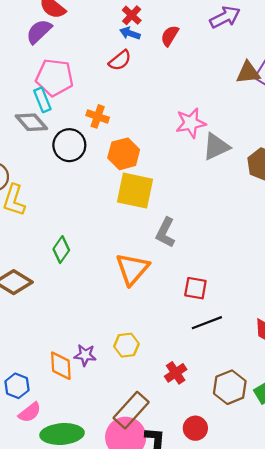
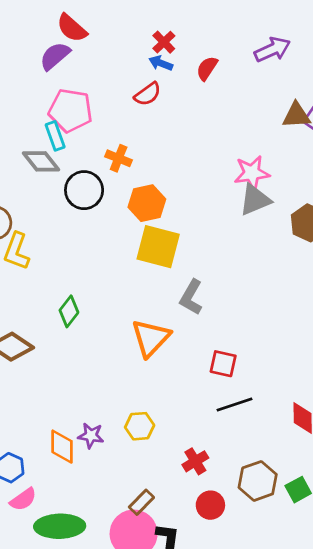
pink star: (191, 123) -> (252, 173), moved
brown rectangle: (131, 410) -> (141, 502), size x0.6
red circle: (195, 428) -> (210, 505), moved

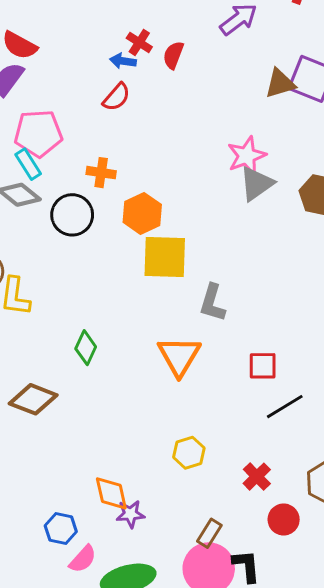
red cross: (164, 42) -> (139, 42), moved
purple star: (91, 436) -> (130, 514), moved

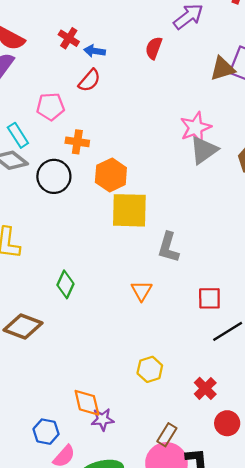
red cross: (139, 42) -> (69, 38), moved
red semicircle: (173, 55) -> (154, 48), moved
pink pentagon: (38, 133) -> (50, 107), moved, size x0.7
orange triangle: (179, 356) -> (142, 291), size x0.6

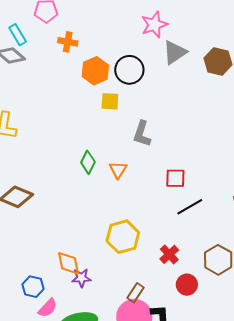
pink star: (196, 128) -> (154, 25), moved
black circle: (54, 176) -> (129, 70), moved
yellow square: (129, 210) -> (110, 101), size x0.6
green diamond: (65, 284) -> (88, 162), moved
yellow hexagon: (150, 369) -> (123, 237), size x1.5

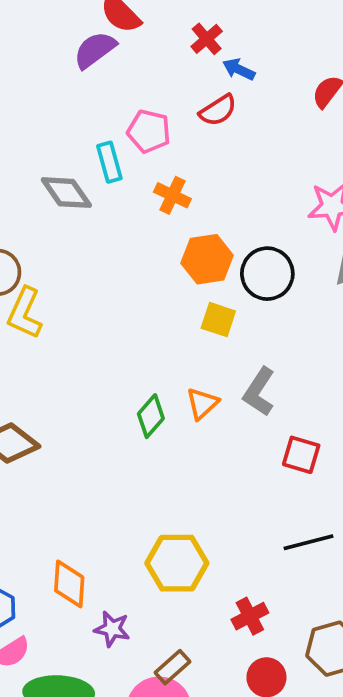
cyan rectangle: (18, 35) -> (109, 162), moved
orange triangle: (118, 170) -> (202, 404), moved
red square: (175, 178) -> (301, 455), moved
purple star: (81, 278) -> (112, 629), moved

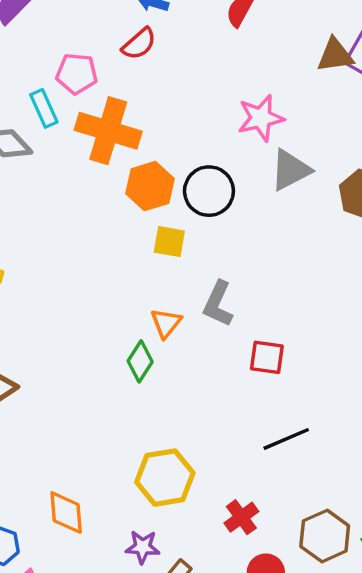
orange cross: (172, 195) -> (108, 131), size x1.8
green diamond: (151, 416) -> (140, 361), moved
purple star: (112, 629) -> (143, 547), moved

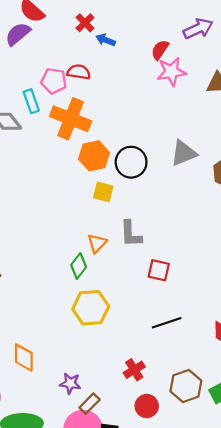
red semicircle: (139, 44) -> (79, 72), moved, turned -135
pink star: (261, 118) -> (171, 72), moved
gray L-shape: (218, 304) -> (131, 234), turned -32
yellow hexagon: (165, 478) -> (91, 308), moved

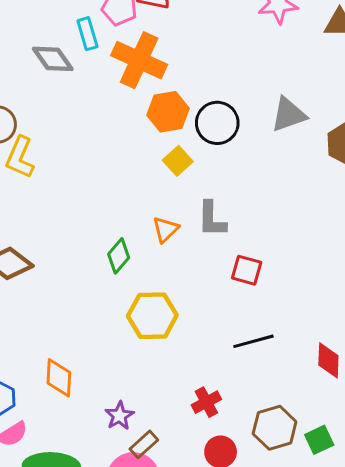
yellow square: (103, 192) -> (178, 161), turned 30
green diamond: (79, 266) -> (119, 256), moved
purple star: (70, 383) -> (119, 416), turned 30

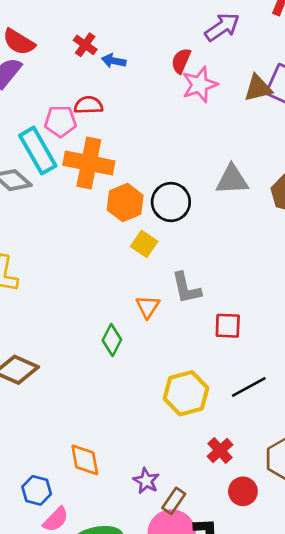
cyan rectangle: (87, 34) -> (38, 151), size x1.6
gray triangle: (289, 115) -> (232, 180), turned 30
yellow hexagon: (152, 316) -> (186, 393), moved

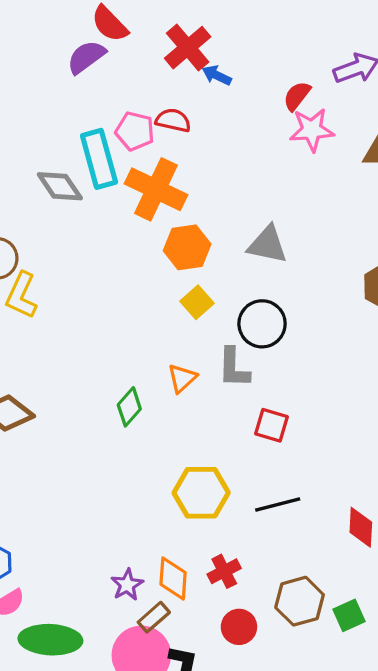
red cross: (85, 45) -> (188, 48), size x1.6
gray triangle: (232, 180) -> (267, 245), moved
black circle: (171, 202) -> (262, 324), moved
orange diamond: (85, 460) -> (173, 578), moved

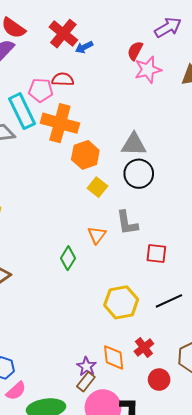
blue arrow: (217, 75) -> (84, 47), turned -42
black circle: (262, 324) -> (139, 174), moved
brown rectangle: (154, 617) -> (86, 382), moved

